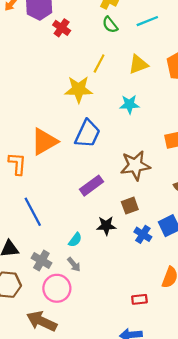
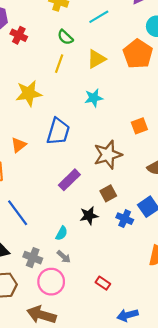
green semicircle: (110, 25) -> (65, 37), moved
yellow star: (79, 89) -> (29, 93), moved
orange triangle: (44, 142) -> (19, 145), size x0.6
red rectangle: (139, 299) -> (103, 283), moved, turned 48

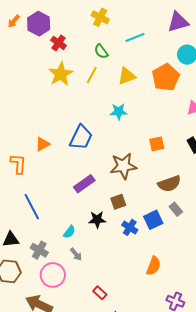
yellow star: (29, 93) -> (61, 74), moved, turned -30
gray arrow: (64, 257) -> (76, 254), moved
red rectangle: (103, 283) -> (100, 293), moved

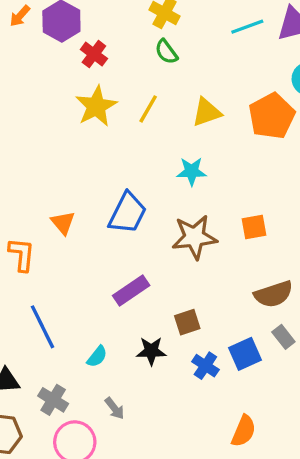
cyan line: (135, 37) -> (247, 27), moved
green semicircle: (101, 51) -> (166, 52), moved
orange triangle: (43, 144) -> (63, 223), turned -42
brown star: (123, 166) -> (194, 237), moved
cyan semicircle: (69, 232) -> (97, 357), moved

